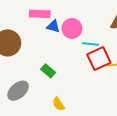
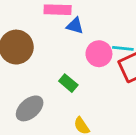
pink circle: (72, 28) -> (99, 54), moved

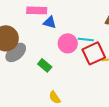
gray ellipse: (30, 108) -> (16, 52), moved

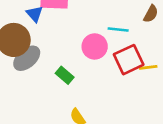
blue triangle: (50, 22) -> (35, 14), moved, turned 32
cyan line: (86, 39) -> (118, 29), moved

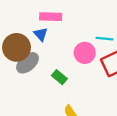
blue triangle: (35, 14) -> (41, 34), moved

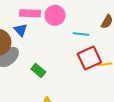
pink circle: (85, 53) -> (55, 15), moved

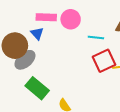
green rectangle: (38, 70) -> (37, 88), moved, size x1.6

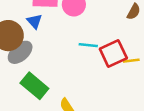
cyan line: (96, 38) -> (88, 45), moved

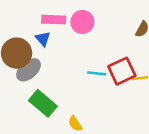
cyan line: (88, 45) -> (97, 73), moved

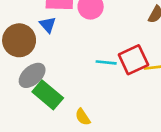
gray ellipse: (29, 70) -> (32, 75), moved

